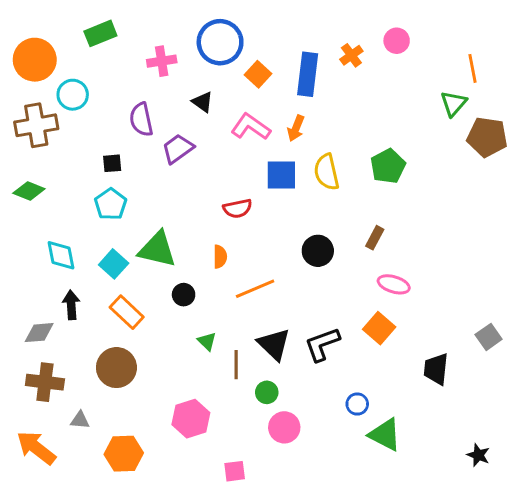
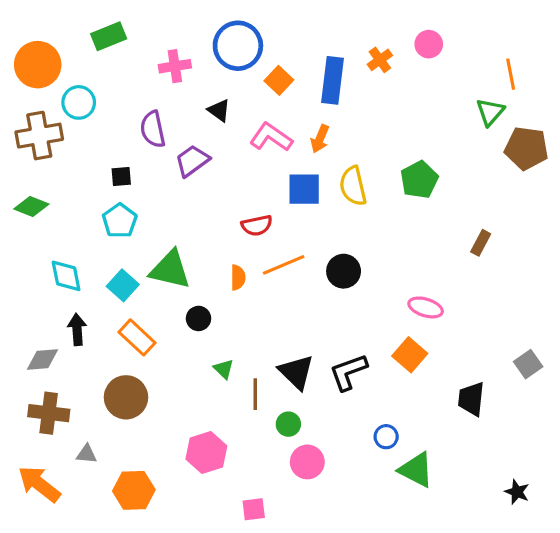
brown rectangle: (375, 238) -> (481, 243), moved
orange line: (255, 289) -> (284, 265), moved

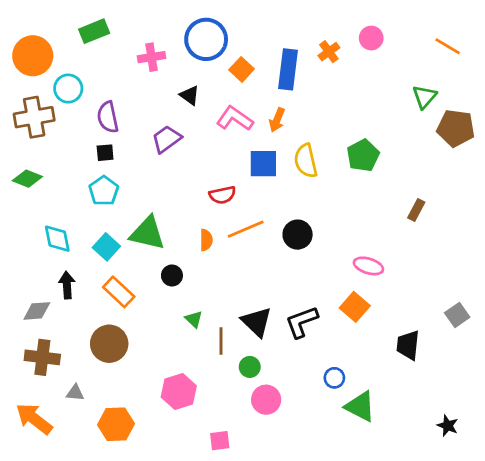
orange line: (511, 74) -> (448, 46), moved, turned -48
purple semicircle: (153, 129) -> (108, 117), moved

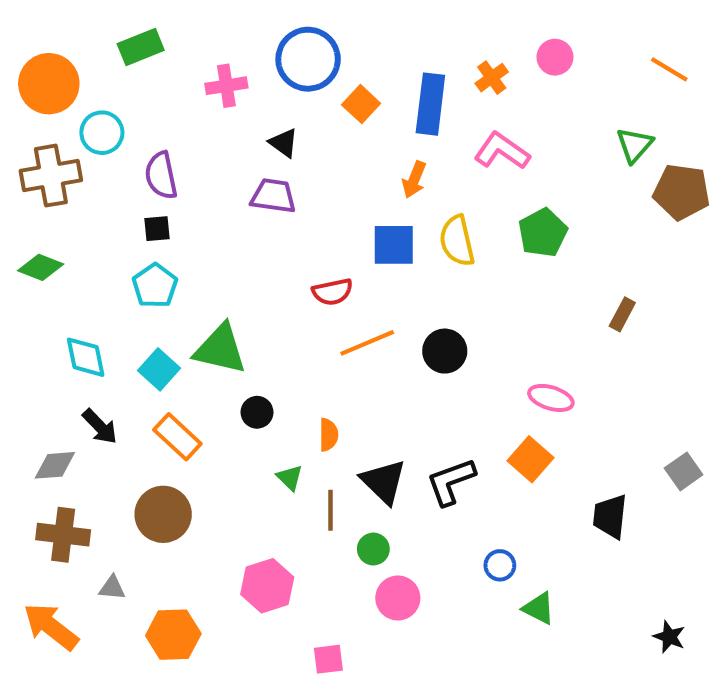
pink L-shape: (235, 119) -> (502, 151), moved
purple trapezoid: (166, 139) -> (273, 196), moved, turned 44
orange semicircle: (206, 240) -> (328, 435), moved
black arrow: (67, 285) -> (100, 427), turned 140
green triangle: (360, 406) -> (539, 608), size x0.7

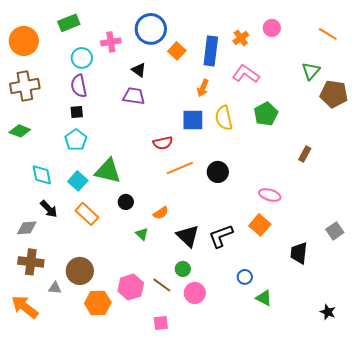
cyan circle: (102, 133) -> (82, 58), moved
orange semicircle: (328, 435) -> (161, 213), turned 56
brown line: (330, 510) -> (162, 285), moved, turned -54
brown circle: (163, 514) -> (80, 271), moved
orange hexagon: (173, 635) -> (98, 303), moved

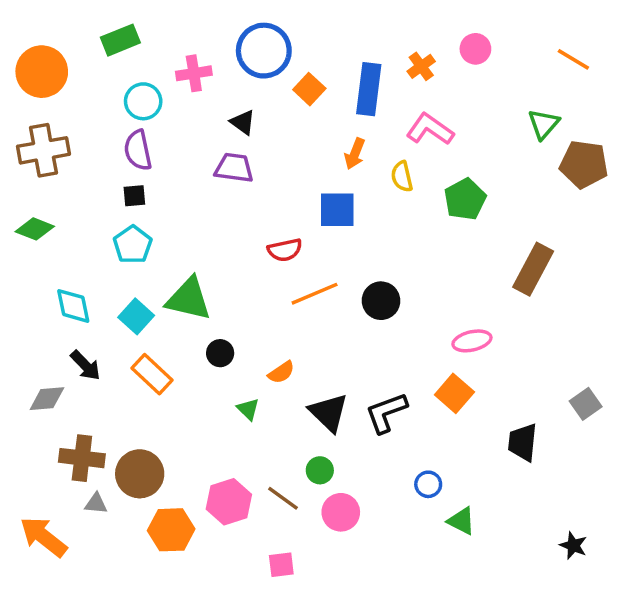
yellow semicircle: (224, 118) -> (402, 177), moved, size x0.7
brown rectangle: (305, 154) -> (533, 269), size x1.8
pink ellipse: (270, 195) -> (472, 341), turned -30
brown cross: (31, 262) -> (82, 458), moved

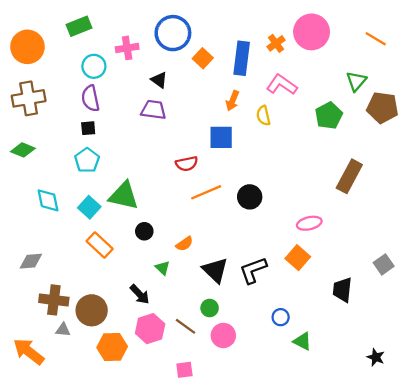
pink circle: (475, 49) -> (312, 32), size x1.8
green pentagon: (465, 199) -> (329, 116), moved
black arrow: (85, 365) -> (140, 294), moved

